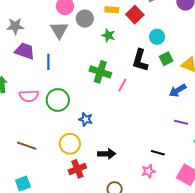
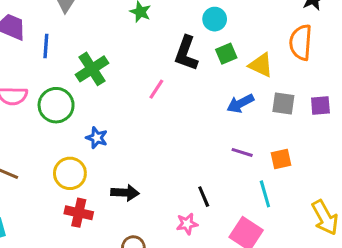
green cross: (100, 72) -> (92, 69), moved, turned 35
black line: (158, 153) -> (204, 197), turned 48
red cross: (77, 169) -> (79, 213), turned 30

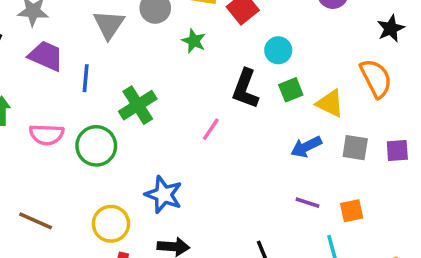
orange semicircle: (301, 42) -> (376, 78), turned 148
blue star: (97, 138) -> (164, 195), moved, size x1.5

